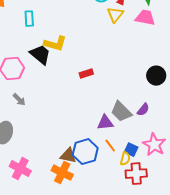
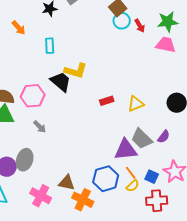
yellow triangle: (115, 15) -> (136, 104), moved, turned 30
purple triangle: (105, 123) -> (126, 150), size x1.4
brown triangle: (68, 156) -> (67, 183), moved
yellow semicircle: (125, 159) -> (133, 186), moved, turned 32

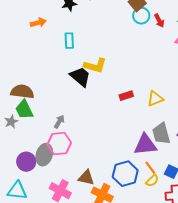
orange arrow: (19, 28) -> (38, 23), turned -63
pink hexagon: (33, 96) -> (59, 144), moved
gray arrow: (40, 127) -> (59, 122), turned -104
gray trapezoid: (142, 139) -> (161, 134), turned 30

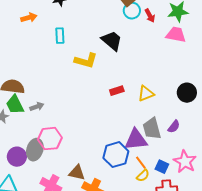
black trapezoid: (80, 77) -> (112, 41), moved
gray arrow: (59, 122) -> (37, 107), moved, turned 40
blue hexagon: (125, 174) -> (116, 155), moved

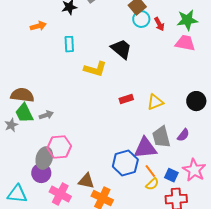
purple circle: (17, 157) -> (41, 173), moved

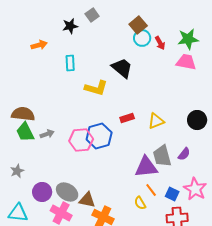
gray star: (11, 125) -> (17, 171), moved
pink hexagon: (59, 147) -> (81, 140), moved
gray ellipse: (44, 158) -> (67, 192), moved, turned -75
blue hexagon: (125, 163) -> (99, 136), moved
yellow semicircle: (152, 184) -> (140, 203), moved, turned 104

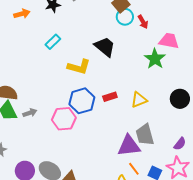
green star: (188, 39) -> (155, 59), moved, turned -30
orange arrow: (39, 45) -> (22, 14), moved
cyan rectangle: (70, 63) -> (53, 42), turned 49
blue hexagon: (99, 136) -> (82, 101), moved
purple semicircle: (184, 154) -> (180, 144), moved

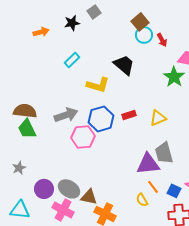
gray arrow: (30, 113) -> (66, 115), moved, size x1.6

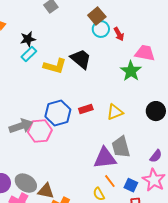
black star: (72, 23) -> (28, 39), moved
yellow L-shape: (98, 85) -> (55, 66), moved
gray arrow: (66, 115) -> (21, 126), moved

